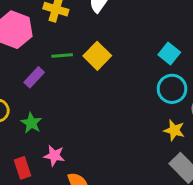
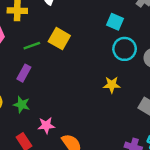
purple rectangle: (34, 77) -> (24, 73), moved
yellow star: (174, 130) -> (112, 85), moved

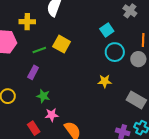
cyan square: (115, 22) -> (107, 30), turned 32
green star: (22, 105) -> (43, 96), moved

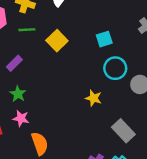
cyan square: (107, 30) -> (104, 39), moved
green line: (39, 50) -> (27, 30), moved

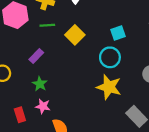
cyan circle: (115, 68) -> (110, 57), moved
yellow star: (93, 98) -> (109, 87), size x1.6

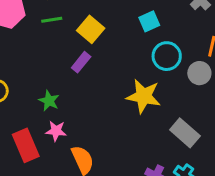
purple rectangle: (36, 56) -> (81, 62), moved
cyan circle: (110, 57) -> (167, 56), moved
red rectangle: (20, 115) -> (26, 145), size x1.5

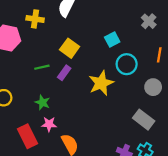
green line: (52, 20) -> (42, 67), moved
gray circle: (199, 73) -> (153, 87), moved
yellow star: (144, 96) -> (101, 83), moved, turned -30

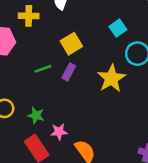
yellow square: (70, 48) -> (71, 44), turned 30
green star: (42, 102) -> (36, 116), moved

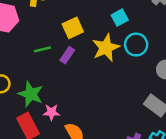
yellow star: (111, 78) -> (106, 48), moved
green star: (36, 116) -> (31, 94), size x1.5

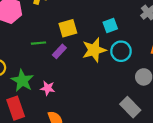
pink star: (51, 112) -> (48, 88), moved

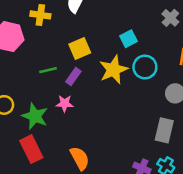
pink star: (48, 88) -> (65, 103), moved
gray rectangle: (130, 107) -> (164, 130), turned 66

